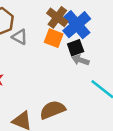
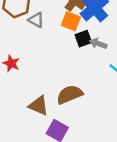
black square: (76, 48) -> (83, 39), moved

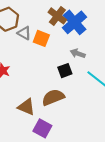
orange square: (71, 21) -> (41, 38), moved
black square: (83, 39) -> (65, 71), moved

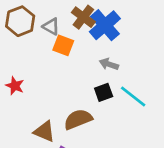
gray triangle: (24, 33) -> (51, 27), moved
black square: (65, 71) -> (104, 92), moved

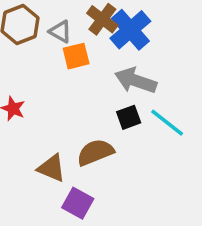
orange square: (63, 45) -> (76, 56), turned -35
gray arrow: (109, 64) -> (136, 81), size x1.6

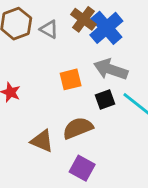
orange square: (76, 56) -> (71, 79), moved
purple square: (78, 203) -> (82, 168), moved

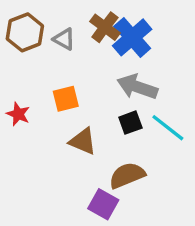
orange square: (71, 79) -> (66, 99), moved
brown semicircle: (78, 128) -> (127, 175), moved
brown triangle: (42, 141) -> (83, 141), moved

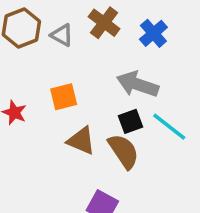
blue cross: (132, 37) -> (153, 33), moved, size x0.7
brown semicircle: (127, 175) -> (123, 151), moved, turned 78

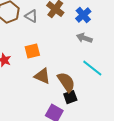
gray arrow: (138, 84) -> (84, 38), moved, size x0.7
black square: (131, 121) -> (70, 97), moved

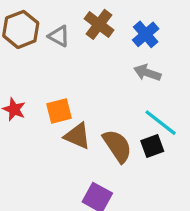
orange square: (32, 51) -> (59, 111), moved
black square: (70, 97) -> (152, 146), moved

